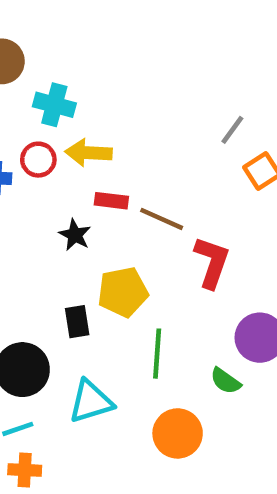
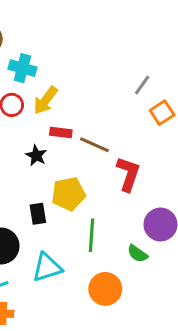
yellow arrow: (89, 153) -> (45, 100), turned -56

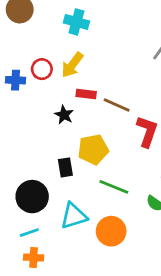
cyan cross: (22, 68) -> (76, 22), moved
green line: (91, 235) -> (114, 187), turned -72
orange circle: (105, 289) -> (111, 231), moved

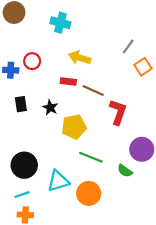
yellow arrow: (72, 65) -> (80, 58), moved, turned 70
black star: (64, 115) -> (50, 107), moved
black rectangle: (65, 167) -> (21, 104), moved

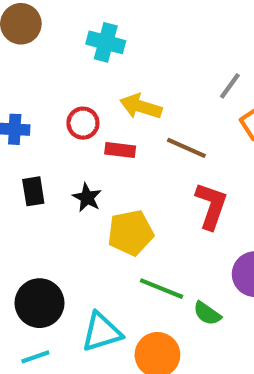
red circle: (32, 61) -> (83, 123), moved
brown line: (93, 91) -> (186, 148), moved
green semicircle: (125, 171) -> (207, 313), moved

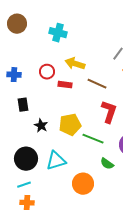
black star: (87, 198) -> (41, 126), moved
green line: (162, 289) -> (93, 139), moved
cyan triangle: (102, 332) -> (56, 161), moved

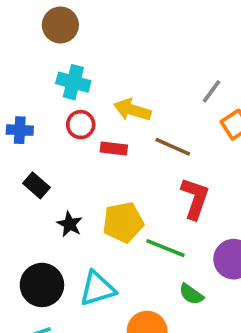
brown circle: (17, 24) -> (60, 25), moved
cyan cross: (58, 33) -> (73, 82), moved
black rectangle: (23, 105) -> (36, 185), turned -40

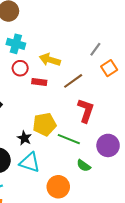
brown line: (173, 147) -> (73, 81), turned -60
black star: (70, 224) -> (24, 138), moved
cyan triangle: (97, 289) -> (30, 162), turned 35

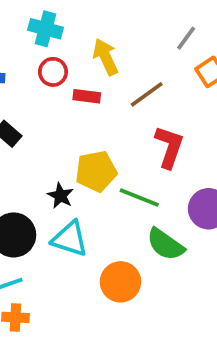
yellow arrow: (50, 60) -> (105, 57), turned 48
green semicircle: (84, 166) -> (165, 244), size x1.5

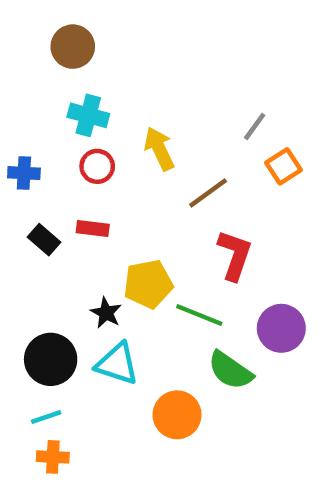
red rectangle: (87, 96) -> (93, 228), moved

